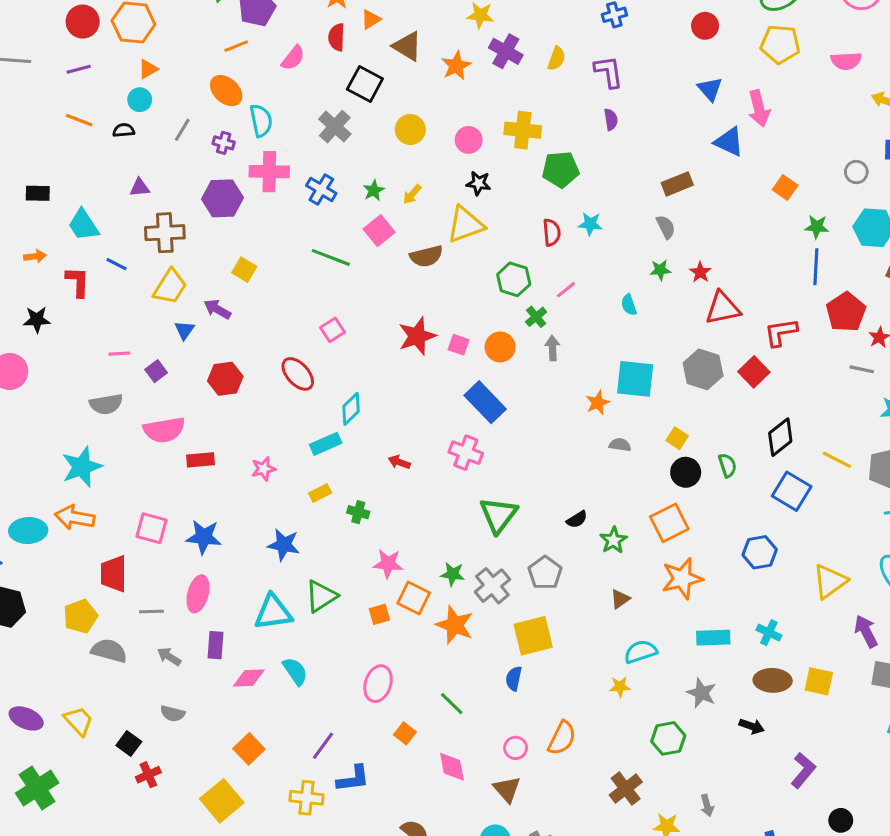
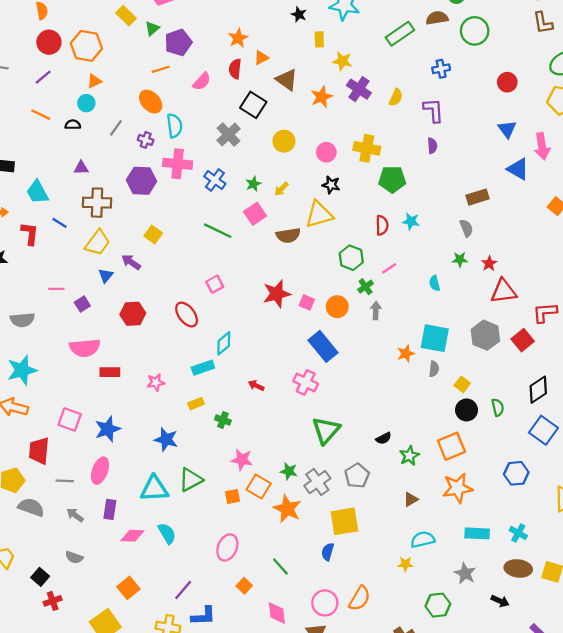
purple line: (79, 69) -> (43, 77), turned -30
gray semicircle: (106, 404) -> (22, 320), moved
gray semicircle: (620, 445) -> (434, 369), moved, turned 84
blue star: (204, 537) -> (108, 429), turned -30
pink circle: (516, 748) -> (325, 603), size x1.5

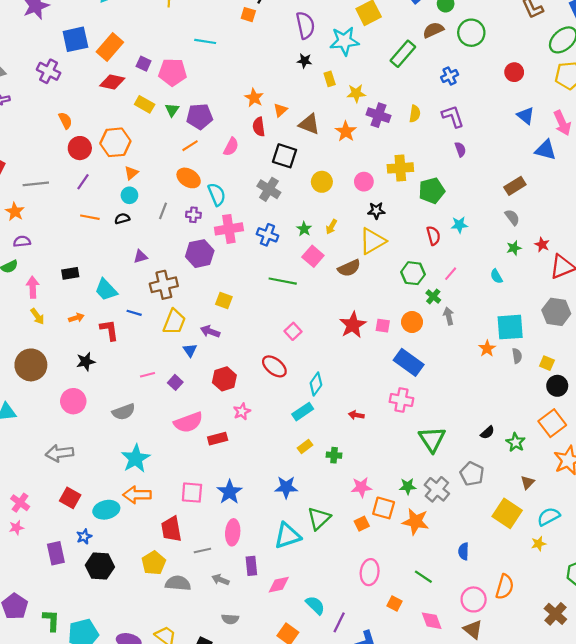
purple pentagon: (178, 42) -> (200, 116), turned 30
pink star: (156, 382) -> (242, 411), moved
yellow square: (344, 521) -> (507, 513), moved, turned -32
cyan semicircle: (167, 533) -> (315, 605), moved

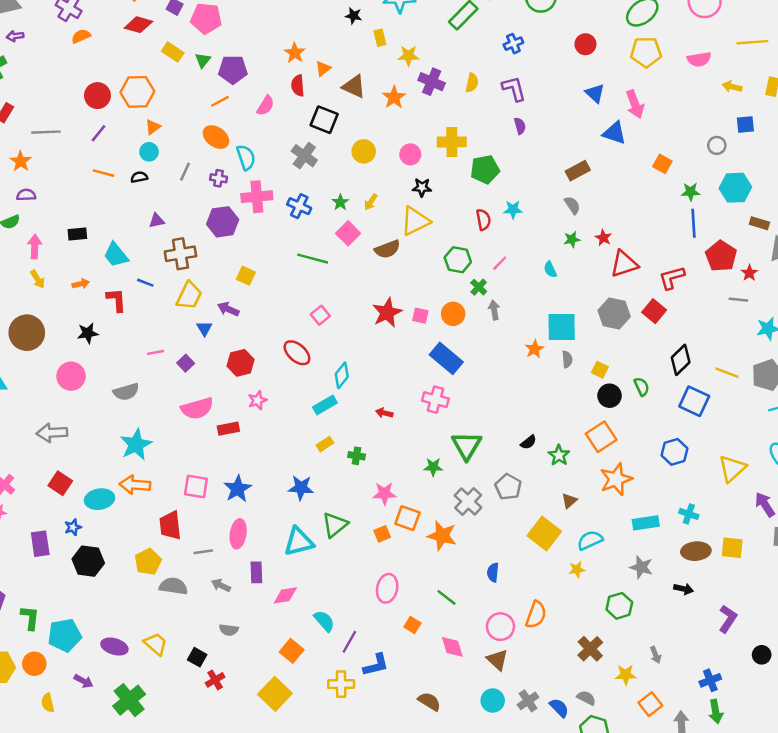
orange semicircle: (65, 121) -> (81, 36), moved, turned -91
green star: (408, 486) -> (433, 467), moved

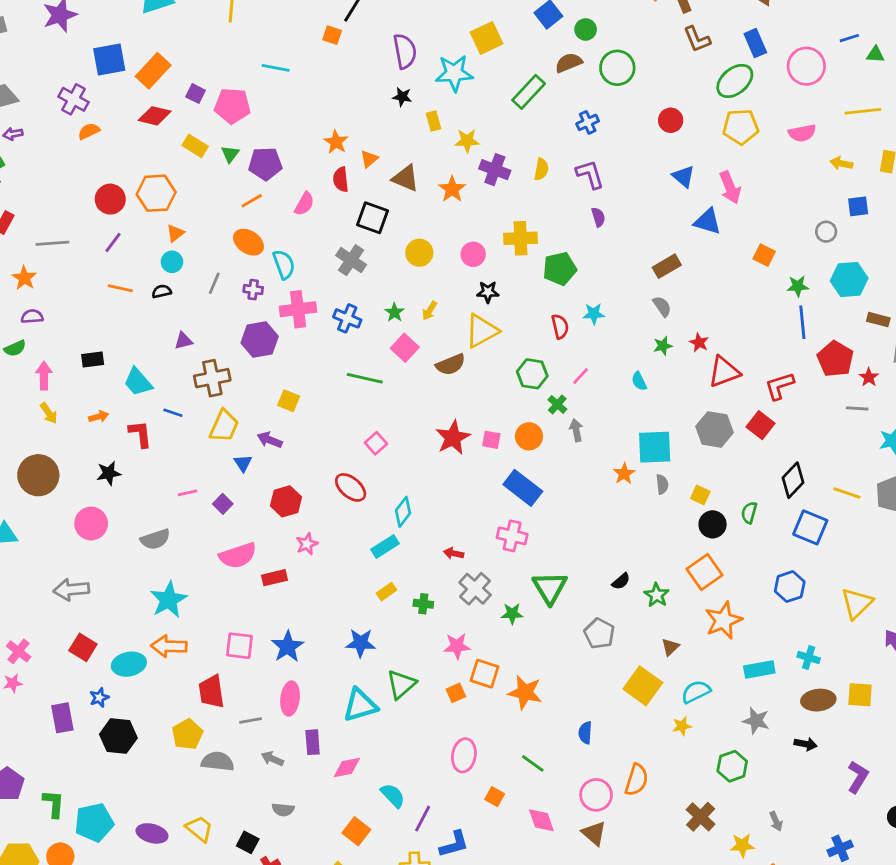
green semicircle: (642, 387) -> (749, 513), turned -138
gray cross: (468, 502) -> (475, 589), moved

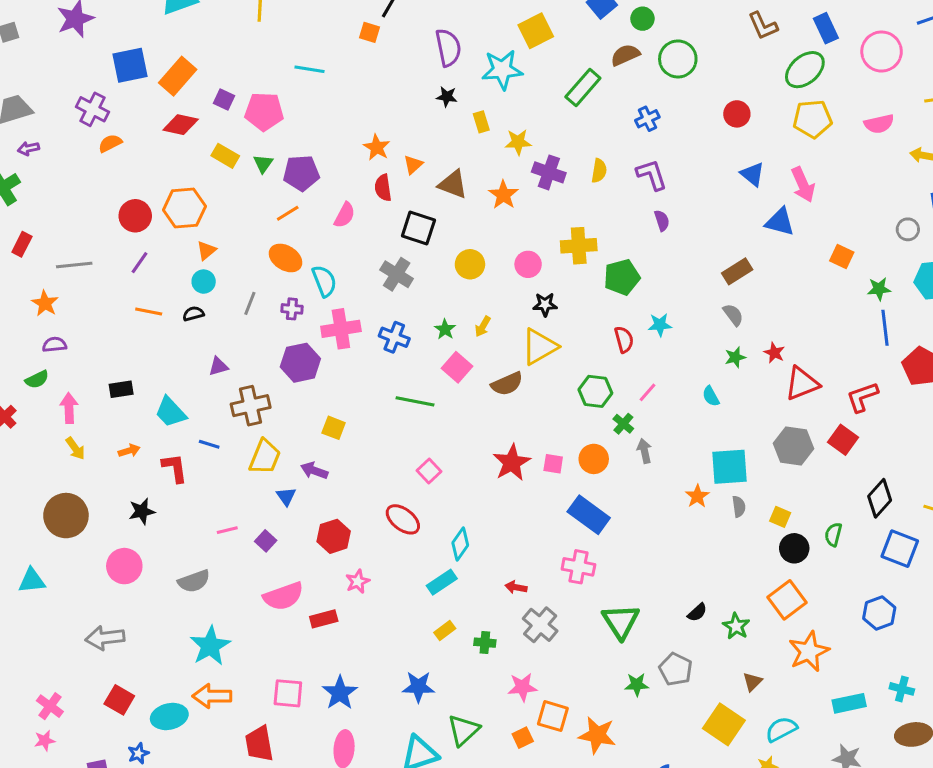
green star: (512, 614) -> (637, 685), moved

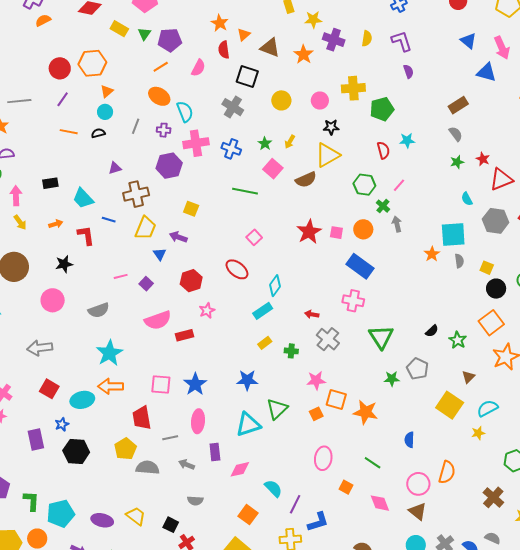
cyan semicircle: (711, 396) -> (467, 199), moved

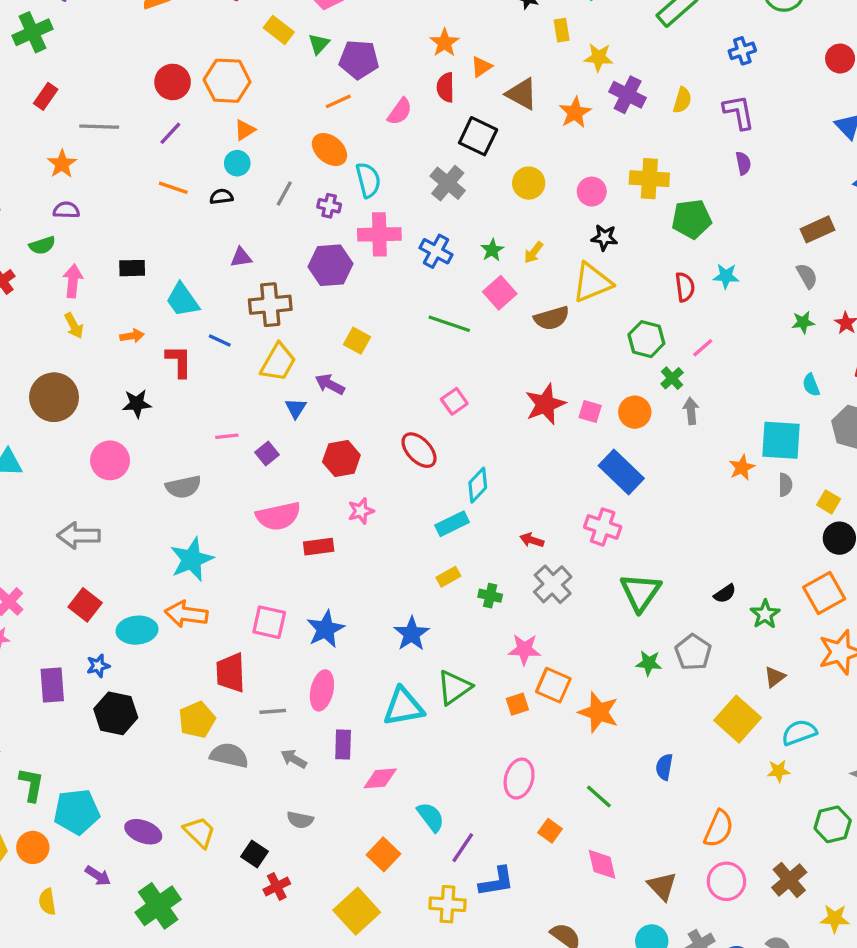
blue star: (247, 380) -> (412, 634), turned 30
pink circle: (418, 484) -> (726, 881), moved

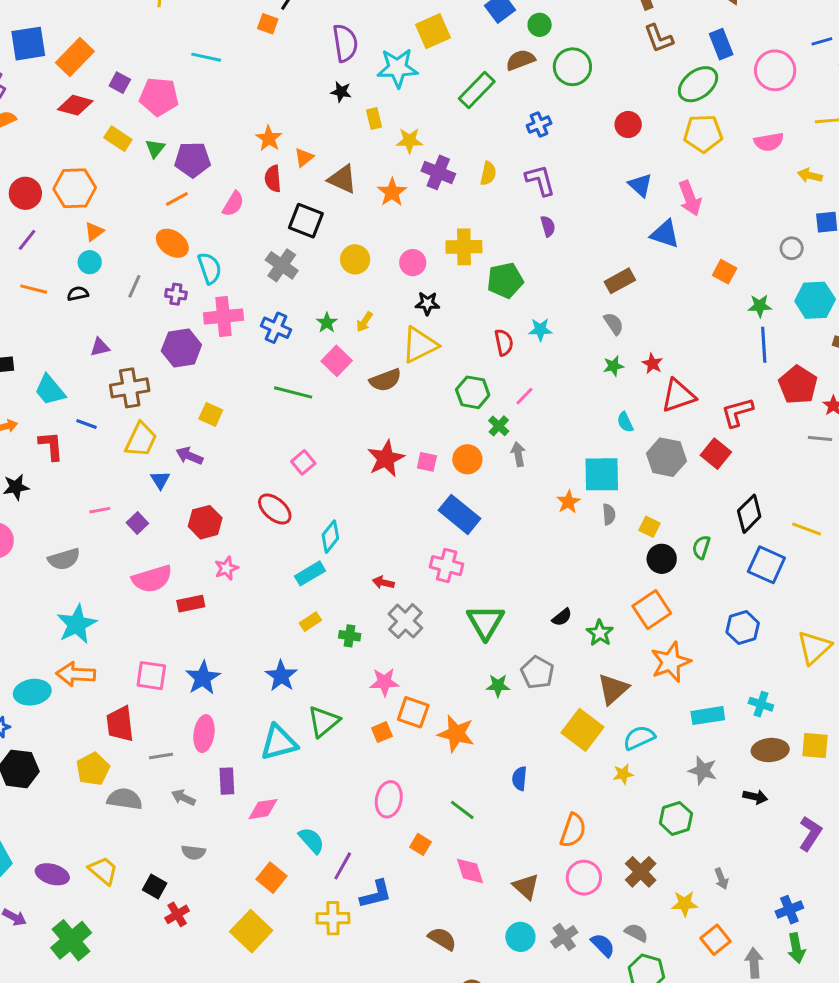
brown triangle: (775, 677) -> (613, 689), size x1.6

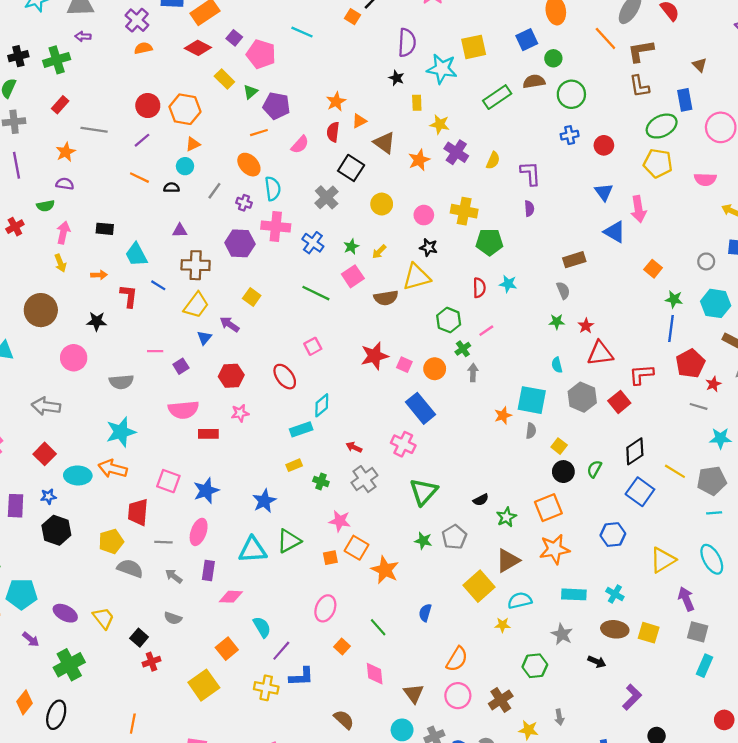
blue cross: (539, 124) -> (570, 135), moved

